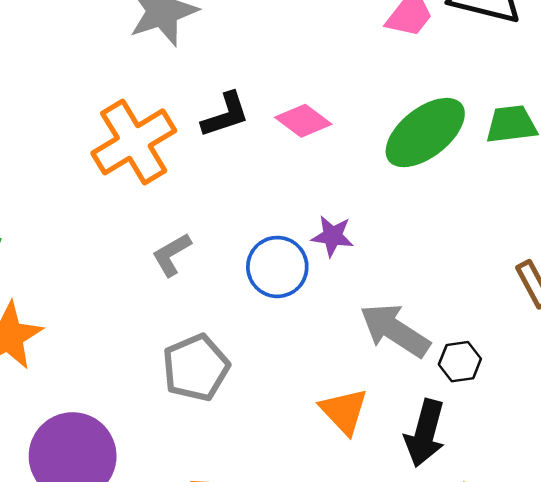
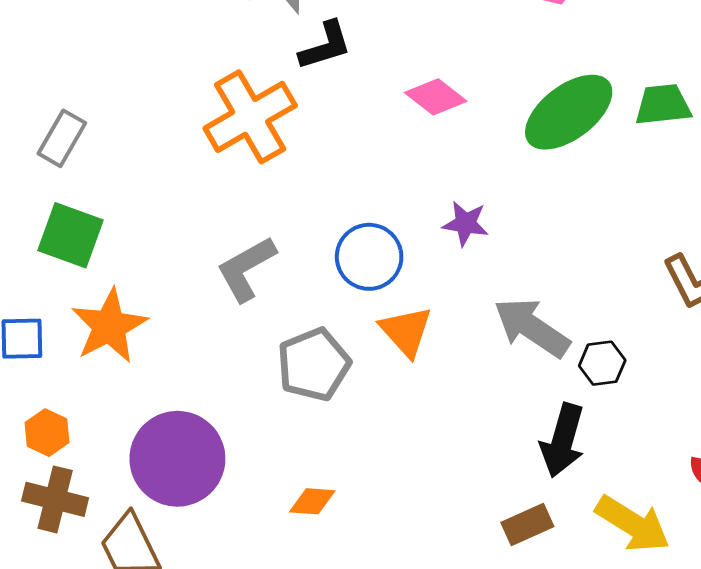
black L-shape: (225, 115) -> (325, 46), moved
gray L-shape: (172, 255) -> (246, 269), moved, size x1.4
blue circle: (277, 267) -> (369, 257), moved
orange triangle: (344, 411) -> (406, 331), moved

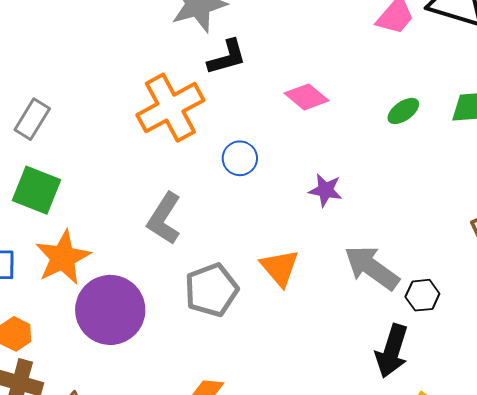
green ellipse: (569, 112) -> (403, 111), size x0.5
blue circle: (369, 257) -> (240, 158), moved, size x0.7
gray L-shape: (246, 269) -> (164, 218), turned -30
purple circle: (177, 459) -> (110, 310), moved

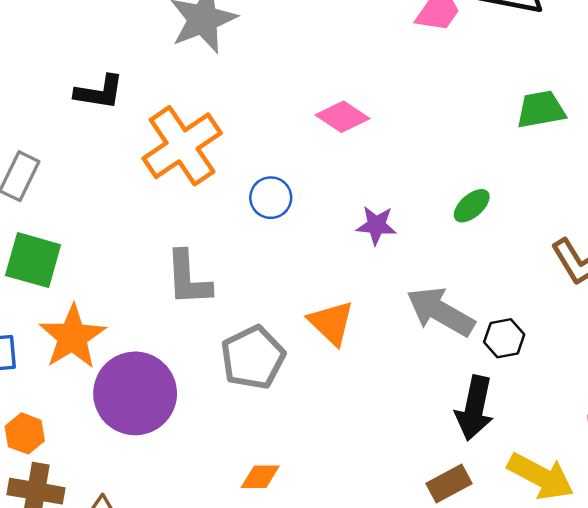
black L-shape: (227, 57) -> (99, 92), moved, turned 30
green ellipse: (403, 111) -> (472, 206), moved
gray L-shape: (164, 218) -> (188, 278), turned -30

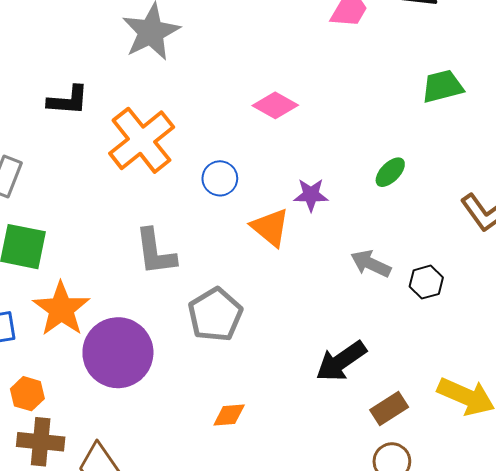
gray arrow: (441, 312) -> (371, 264), size x0.7
orange triangle: (331, 323) -> (270, 227), moved
black arrow: (475, 408) -> (341, 361), moved, turned 48

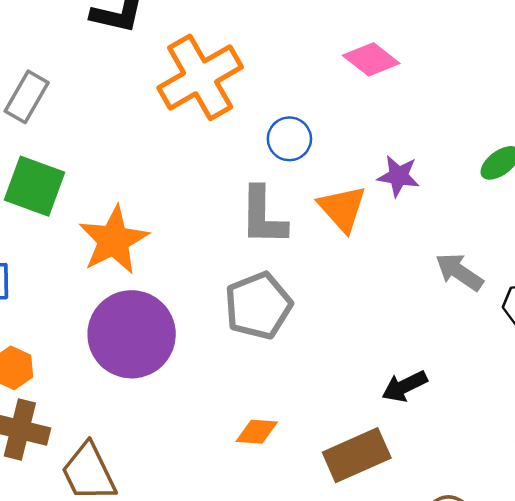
gray L-shape: (155, 252) -> (263, 216), moved
orange star: (61, 309) -> (114, 240), moved
black arrow: (341, 361) -> (405, 386), size x0.7
brown rectangle: (389, 408) -> (357, 455), moved, size x1.4

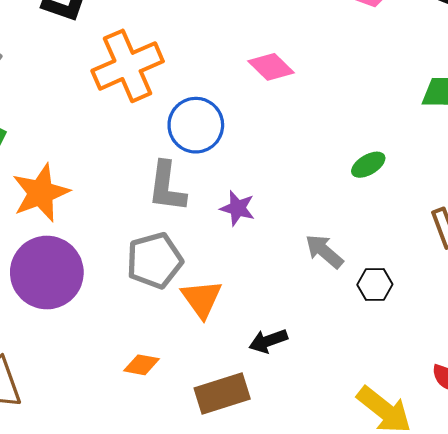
blue circle: (289, 139) -> (196, 125), size x1.5
purple star: (398, 176) -> (238, 208), moved
orange triangle: (342, 208) -> (202, 299), moved

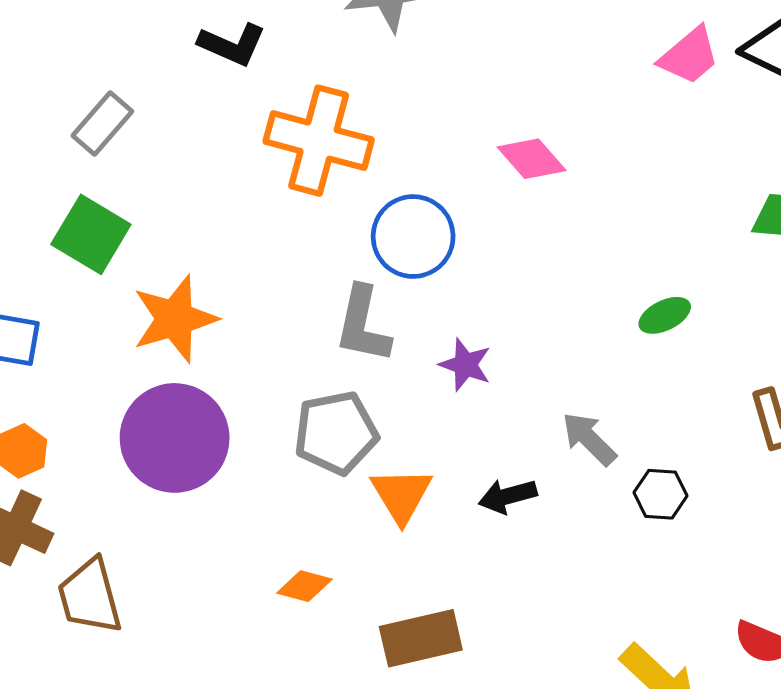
orange cross: (128, 66) -> (319, 141), turned 34
black arrow: (268, 341) -> (508, 496), moved

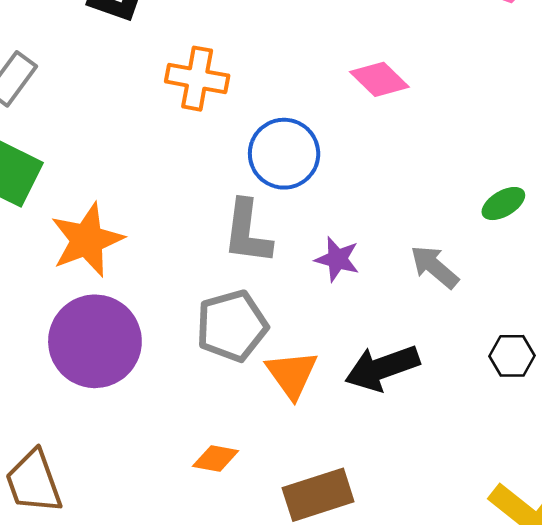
orange cross: (319, 141) -> (197, 79), size x0.7
gray arrow: (589, 439) -> (434, 267), moved
black arrow: (508, 496) -> (382, 368), size x1.5

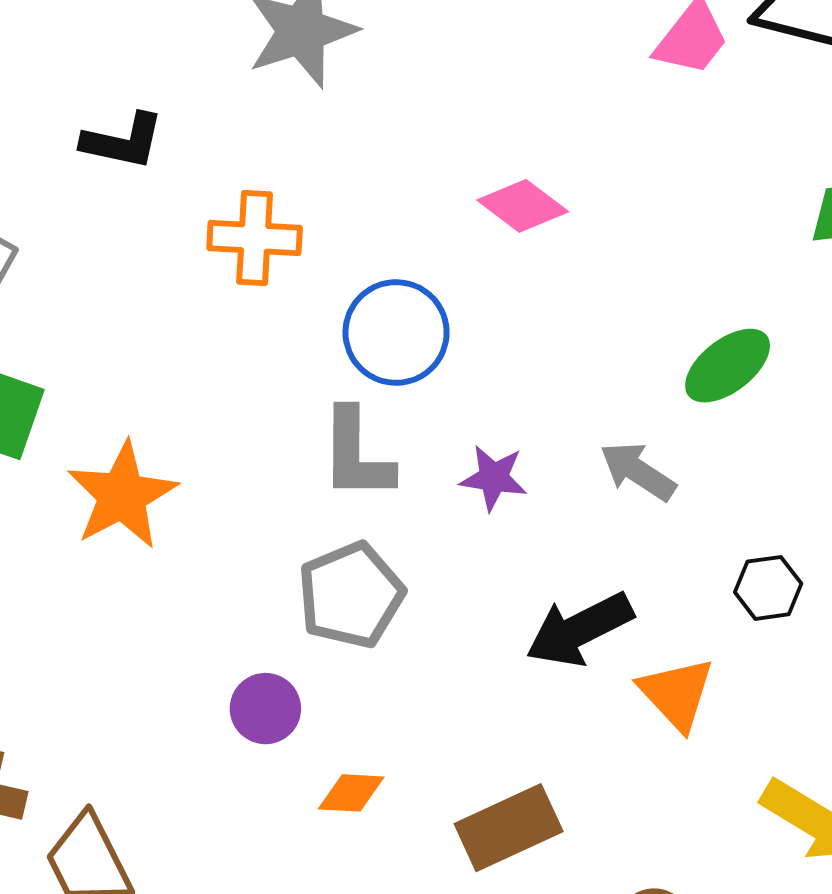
green ellipse: (503, 204) -> (728, 366), size x1.4
purple circle: (95, 341) -> (265, 709), moved, size x0.5
orange triangle: (292, 374) -> (676, 694), moved

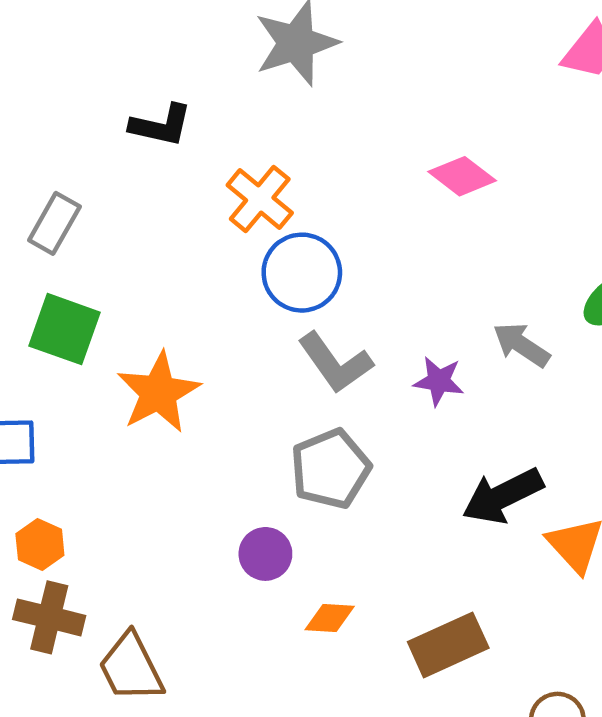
orange cross: (255, 238) -> (260, 199), turned 36
blue circle: (396, 332) -> (302, 273), moved
gray L-shape: (356, 454) -> (335, 363), turned -36
gray arrow: (638, 471) -> (521, 345), moved

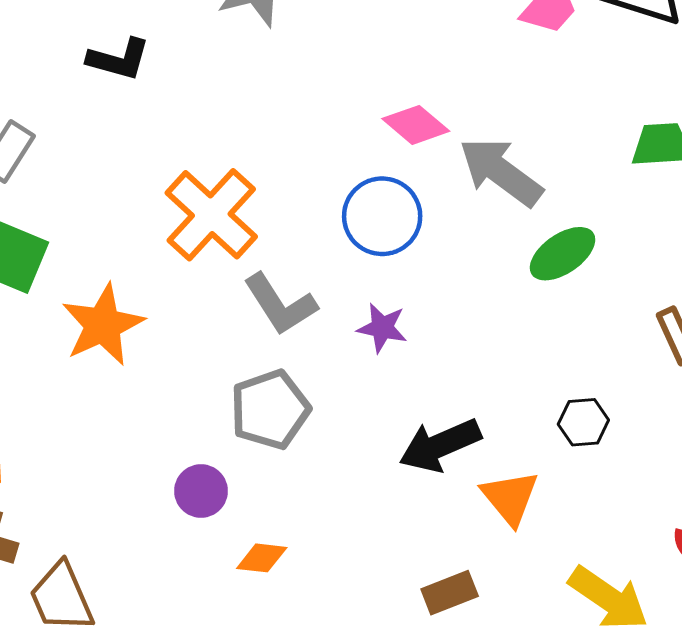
orange cross: (260, 199) -> (211, 215), moved, size x1.4
blue circle: (302, 273) -> (382, 216), moved
gray arrow: (521, 345) -> (501, 172), moved, size x1.5
brown rectangle: (448, 645) -> (450, 593), moved, size x0.7

